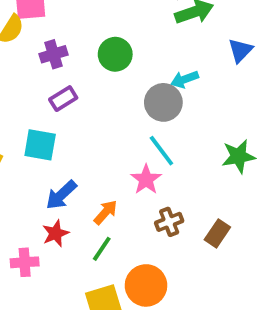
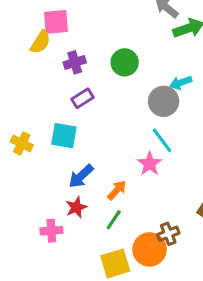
brown cross: (169, 222) -> (168, 234), moved

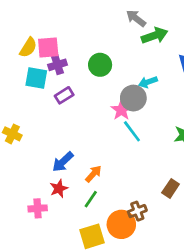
pink square: (56, 22) -> (48, 47), moved
cyan square: (64, 136) -> (36, 78), moved
pink star: (150, 164) -> (121, 110), moved

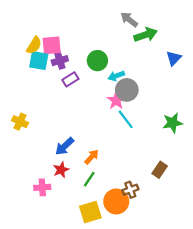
cyan square: (36, 78) -> (39, 61), moved
cyan arrow: (148, 82) -> (116, 76), moved
purple rectangle: (64, 95) -> (70, 79), moved

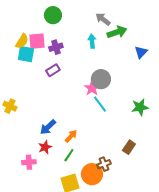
purple cross: (60, 61) -> (56, 47), moved
green circle: (97, 61) -> (53, 15), moved
cyan arrow: (116, 76) -> (92, 41), moved, turned 104

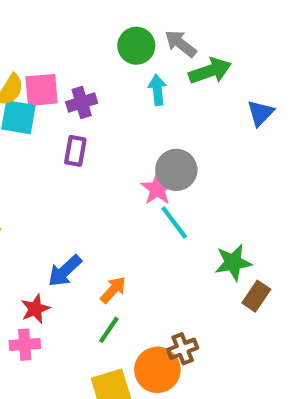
green circle: (53, 15) -> (136, 46), moved
purple rectangle: (53, 70) -> (75, 151), turned -48
green star: (140, 107) -> (233, 262), moved
red star: (45, 147) -> (35, 309), moved
brown rectangle: (129, 147) -> (256, 296), moved

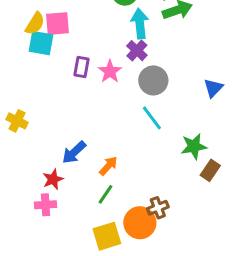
cyan arrow: (157, 90) -> (140, 24), size x1.4
purple cross: (82, 103) -> (137, 51), moved, turned -30
blue triangle: (261, 113) -> (213, 88), moved
pink star: (157, 189) -> (110, 71), moved

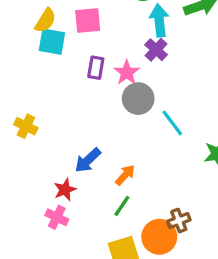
pink square: (57, 24) -> (88, 20), moved
gray circle: (153, 80) -> (138, 99), moved
pink cross: (46, 205) -> (57, 217), turned 30

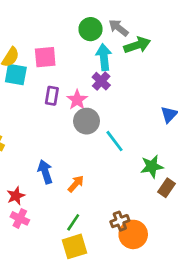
blue arrow: (88, 160) -> (45, 172), turned 115
red star: (65, 190) -> (16, 196), moved
green line: (122, 206) -> (73, 222), moved
orange circle: (159, 237) -> (133, 234), moved

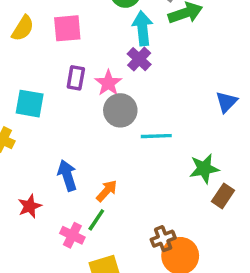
cyan square: (16, 74) -> (30, 104), moved
cyan line: (115, 141) -> (156, 136), turned -55
pink cross: (20, 218) -> (72, 235), moved
green line: (73, 222) -> (96, 220), moved

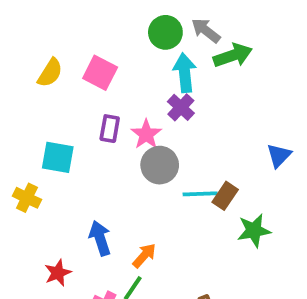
pink square: (67, 28) -> (100, 73), turned 32
brown rectangle: (223, 196) -> (225, 196), moved

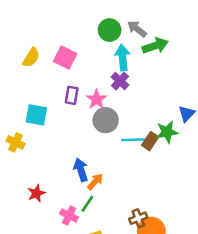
green star: (254, 230) -> (167, 132), moved
blue arrow: (100, 238) -> (81, 170), moved

